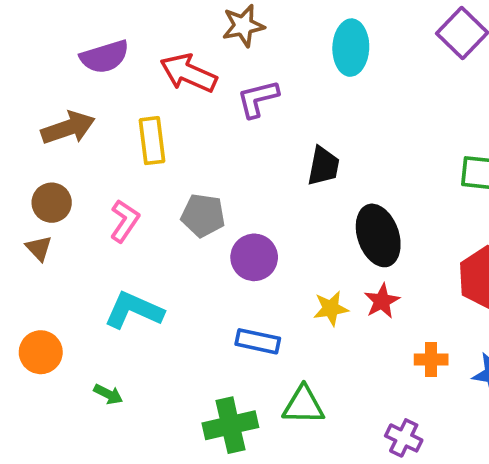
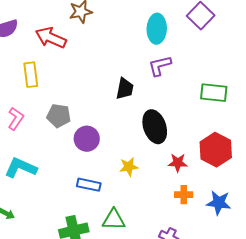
cyan ellipse: (351, 48) -> (157, 29), moved
purple L-shape: (258, 99) -> (160, 66), moved
red star: (382, 301) -> (178, 163), moved, turned 30

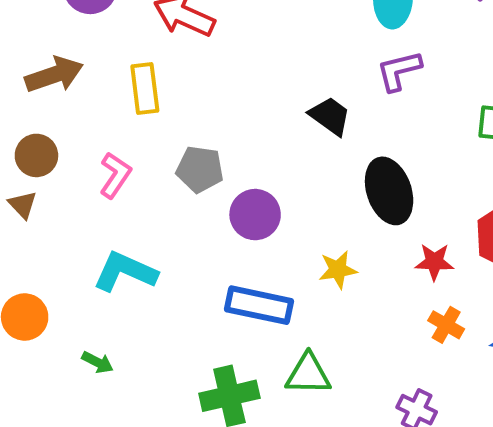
black trapezoid: (125, 89) -> (330, 116), turned -65
blue rectangle: (89, 185) -> (259, 305), size x1.4
orange cross: (184, 195) -> (446, 325), turned 30

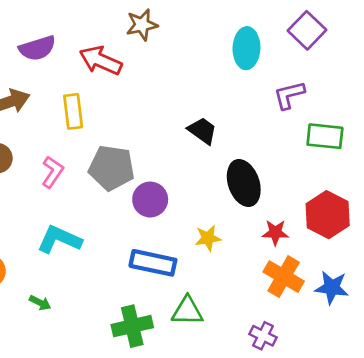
purple L-shape: (399, 71) -> (289, 95), moved
gray pentagon: (200, 169) -> (112, 168), size x1.4
orange cross: (446, 325) -> (284, 277), size x1.6

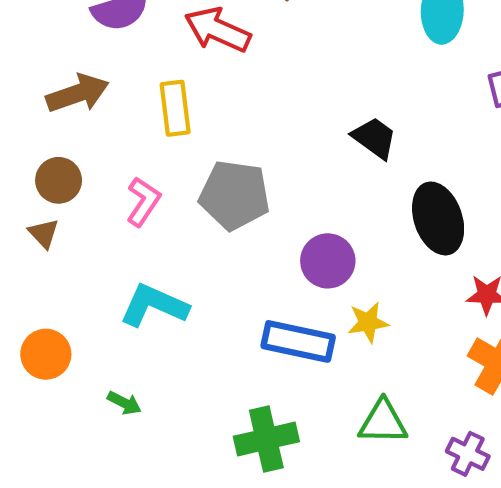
purple circle: (150, 200) -> (328, 261), moved
yellow star: (208, 238) -> (368, 322), moved
green triangle: (187, 311) -> (383, 422), moved

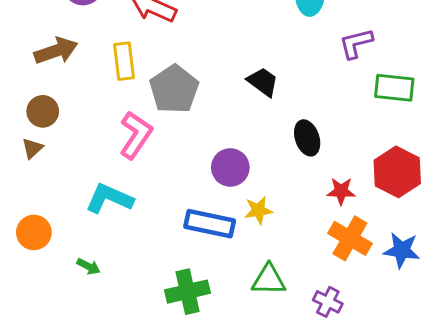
gray pentagon: (235, 195) -> (174, 89), moved, turned 30
pink L-shape: (143, 202) -> (136, 135), moved, size x1.4
black ellipse: (438, 218) -> (307, 138), size x0.7
brown triangle: (44, 233) -> (32, 148), turned 30

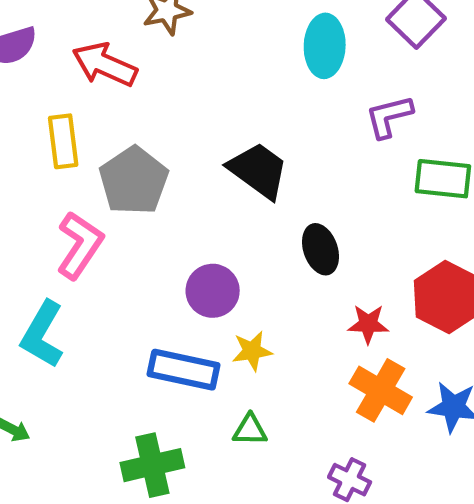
black trapezoid: (263, 82) -> (258, 170), size x1.4
cyan L-shape: (109, 198) -> (42, 334), turned -84
green triangle: (269, 280) -> (250, 430), moved, size x0.7

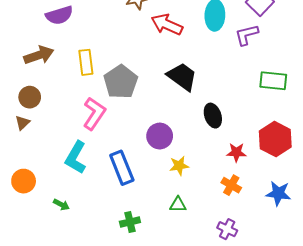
red arrow: (105, 65) -> (167, 24), moved
purple L-shape: (389, 116) -> (247, 35), moved
blue rectangle: (184, 370) -> (122, 168), moved, turned 56
orange cross: (381, 390) -> (231, 185), moved, size x0.7
green cross: (152, 465) -> (130, 222), size x0.7

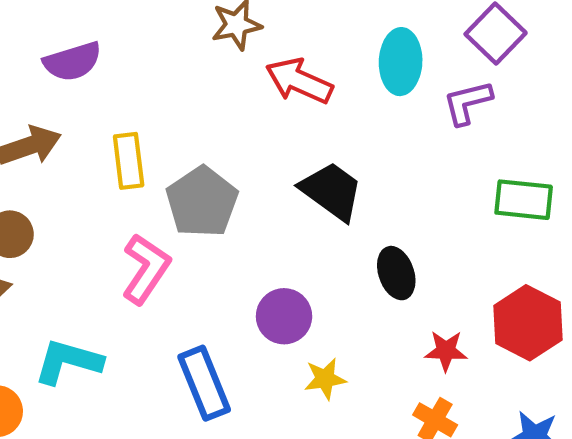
cyan L-shape: (76, 158) -> (68, 362), moved, turned 76

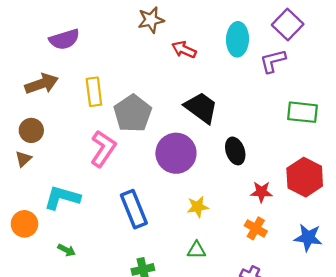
red arrow: (299, 81) -> (184, 50), size x0.7
purple circle: (284, 316) -> (176, 153), moved, size x1.4

